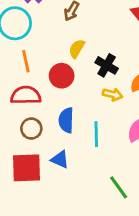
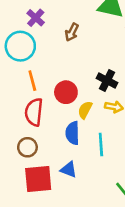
yellow semicircle: (77, 49) -> (85, 110), moved
red semicircle: (26, 95) -> (34, 112), turned -80
brown circle: (31, 129) -> (27, 147), moved

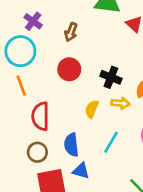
orange line: (32, 81) -> (21, 86), moved
red circle: (66, 92) -> (69, 69), moved
blue semicircle: (72, 133) -> (71, 145), moved
cyan line: (101, 144) -> (111, 142), turned 40

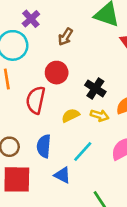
yellow semicircle: (92, 109) -> (71, 115), turned 30
red semicircle: (40, 116) -> (36, 100), moved
blue triangle: (81, 171) -> (62, 175), moved

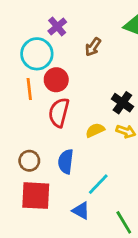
red circle: (57, 73) -> (56, 80), moved
cyan line: (83, 151) -> (98, 184), moved
blue triangle: (62, 175) -> (81, 211), moved

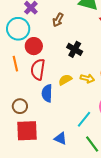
orange line: (29, 89) -> (15, 64), moved
black cross: (122, 103) -> (75, 49), moved
blue semicircle: (66, 162) -> (47, 93), moved
cyan line: (98, 184) -> (84, 119), moved

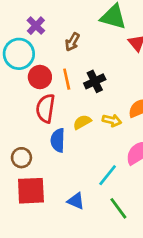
black cross: (75, 49) -> (95, 81), turned 35
orange line: (15, 64) -> (67, 79), moved

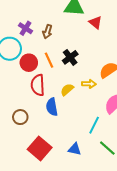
purple cross: (36, 26) -> (25, 28), moved
brown circle: (21, 158) -> (20, 117), moved
red square: (31, 191) -> (40, 148), turned -35

